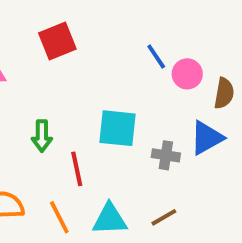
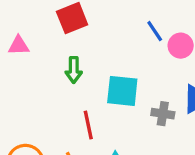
green arrow: (42, 136) -> (74, 70), moved

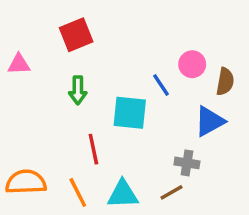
blue line: (155, 31) -> (161, 85), moved
gray cross: (163, 114) -> (187, 163), moved

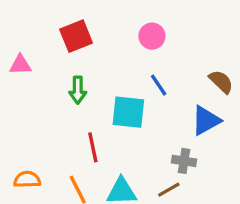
pink circle: (192, 64) -> (152, 36), moved
brown semicircle: (225, 82) -> (221, 82), turned -56
orange semicircle: (26, 182) -> (27, 180), size x0.7

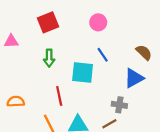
orange semicircle: (27, 180) -> (16, 102), moved

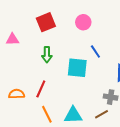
pink circle: (98, 22) -> (83, 22), moved
red line: (59, 96) -> (41, 89), moved, turned 36

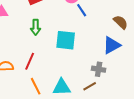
blue line: (95, 52) -> (82, 10), moved

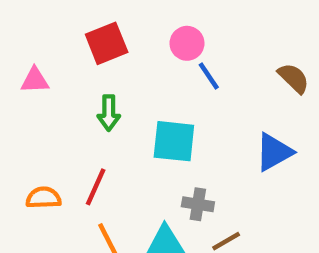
brown semicircle: (121, 22) -> (294, 78), moved
gray cross: (99, 69) -> (198, 204), moved

